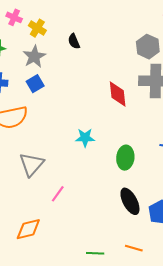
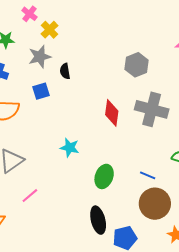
black semicircle: (74, 41) -> (65, 71), moved
gray hexagon: (148, 47) -> (137, 65), moved
blue square: (35, 84) -> (41, 91), moved

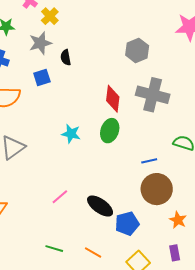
blue line: (148, 175) -> (149, 161), turned -35
green ellipse: (104, 176) -> (110, 131), moved
pink line: (30, 196) -> (60, 197), moved
black ellipse: (98, 220) -> (100, 206), turned -40

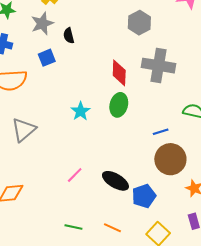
cyan star: (71, 134) -> (80, 111), turned 30

